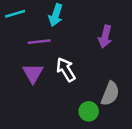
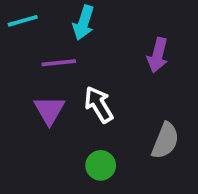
green circle: (89, 111) -> (101, 165), moved

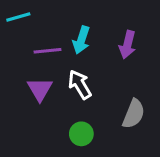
cyan arrow: (84, 23) -> (81, 40), moved

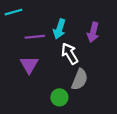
white arrow: (80, 85) -> (70, 54), moved
gray semicircle: (134, 114) -> (80, 79), moved

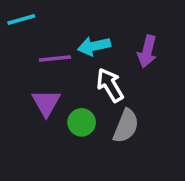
cyan arrow: (59, 29) -> (94, 46), turned 60
green circle: (59, 97) -> (82, 122), moved

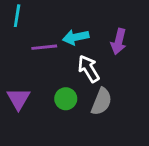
cyan line: (21, 19) -> (17, 16), turned -65
purple triangle: (46, 103) -> (18, 99), moved

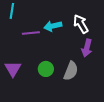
purple arrow: (119, 41) -> (87, 48), moved
white arrow: (89, 69) -> (81, 24), moved

